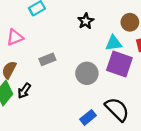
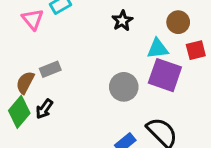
pink triangle: (15, 37) -> (33, 19), moved, turned -48
gray rectangle: (47, 59) -> (50, 69), moved

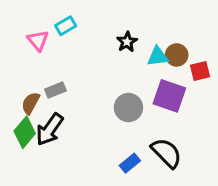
brown circle: (178, 22) -> (177, 55), moved
cyan triangle: (158, 49) -> (158, 56), moved
black arrow: (44, 109) -> (50, 129), size x1.6

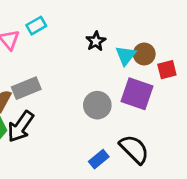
cyan triangle: (158, 56) -> (126, 55), turned -45
gray rectangle: (55, 90) -> (26, 88), size x1.4

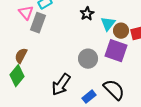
brown circle: (144, 54) -> (121, 31), moved
gray rectangle: (26, 88) -> (38, 23), moved, turned -48
black arrow: (21, 126) -> (61, 85), moved

